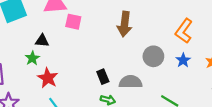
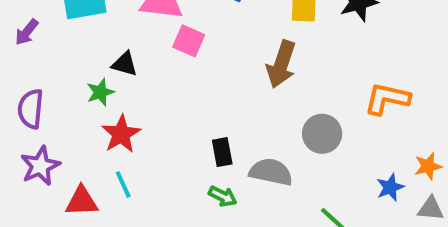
orange L-shape: (184, 31) -> (387, 99), turned 55
blue star: (183, 60) -> (390, 187), moved

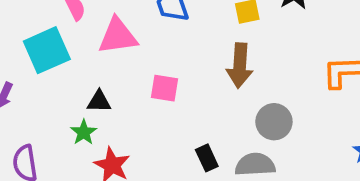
pink square: (189, 41) -> (165, 88), moved
gray circle: (322, 134) -> (274, 122), moved

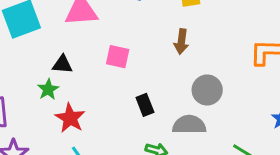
brown arrow: (240, 66) -> (181, 42), size x0.7
black rectangle: (207, 158) -> (145, 105), moved

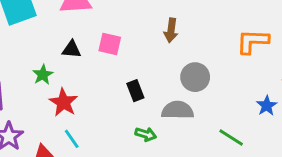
black triangle: (62, 64) -> (72, 49), moved

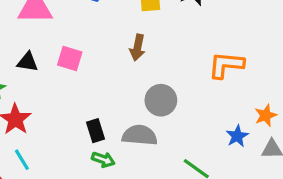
black rectangle: (135, 91) -> (96, 131), moved

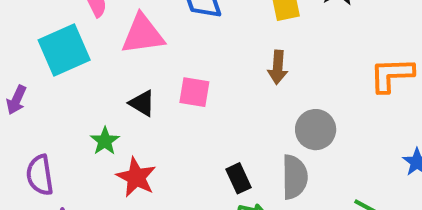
black triangle: (28, 62) -> (142, 103), turned 30
gray semicircle: (140, 135) -> (295, 177), turned 92

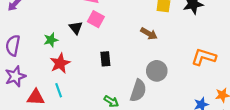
brown arrow: (278, 67) -> (149, 34), turned -84
pink square: (194, 92) -> (96, 19), moved
black rectangle: (238, 178) -> (105, 59), moved

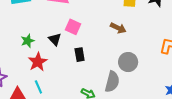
pink square: (96, 19) -> (73, 27), moved
black triangle: (76, 28) -> (55, 39), moved

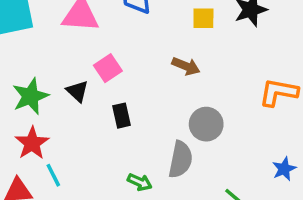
pink square: (73, 27) -> (108, 68), turned 35
green star: (28, 41) -> (30, 96), size x1.5
red star: (38, 62) -> (32, 143), moved

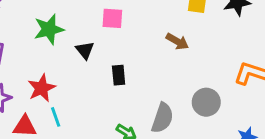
pink square: (108, 68) -> (112, 18), moved, turned 30
green star: (30, 96) -> (49, 29), moved
gray circle: (206, 124) -> (206, 102), moved

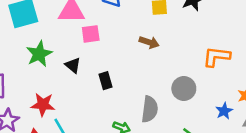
red star: (42, 88) -> (43, 105), turned -30

